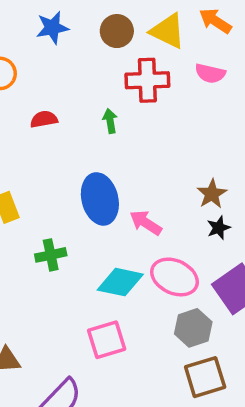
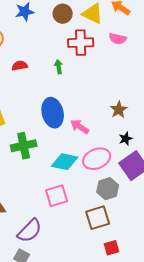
black star: (219, 228) -> (126, 139), moved
green cross: (51, 255) -> (24, 146), size x1.4
pink ellipse: (175, 277) -> (97, 159), turned -48
brown square: (205, 377) -> (98, 218), moved

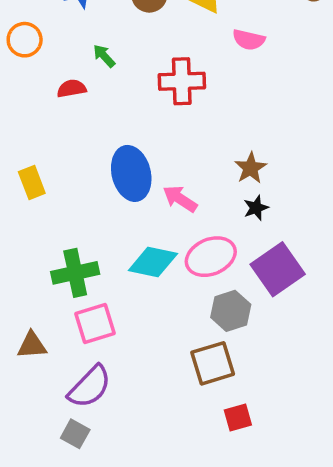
red cross: (81, 43) -> (182, 81), moved
green arrow: (59, 67) -> (104, 56), moved, turned -32
black star: (126, 139) -> (256, 208), moved
green cross: (24, 146) -> (75, 273), moved
pink square: (57, 196) -> (95, 323), moved

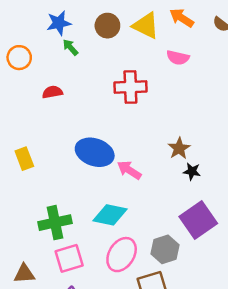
green arrow: (104, 56) -> (70, 47), moved
blue ellipse: (131, 173) -> (95, 152), turned -57
black star: (256, 208) -> (192, 171), moved, turned 30
pink ellipse: (211, 257) -> (122, 255), moved, turned -36

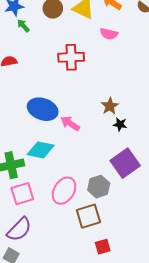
cyan diamond: (110, 215) -> (41, 150), moved

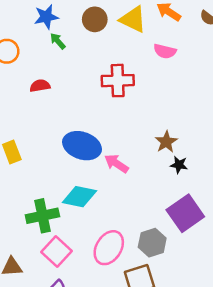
pink square: (22, 194) -> (56, 251), turned -30

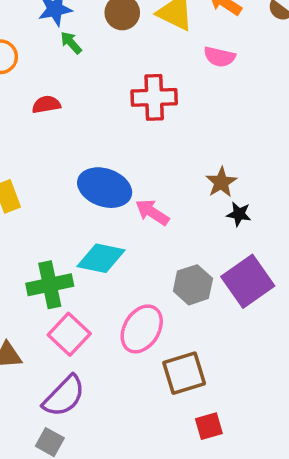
gray hexagon: (152, 243) -> (193, 285), moved

